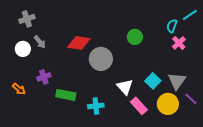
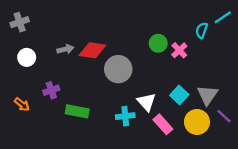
gray cross: (27, 19) -> (20, 22), moved
gray arrow: (40, 42) -> (65, 49), moved, turned -64
pink cross: (179, 43) -> (179, 50), moved
cyan cross: (96, 106) -> (125, 116), moved

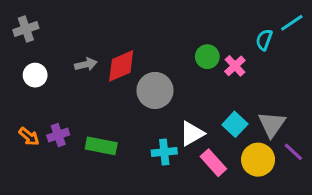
red diamond: (92, 50) -> (121, 66), turned -32
purple cross: (51, 90) -> (58, 135), moved
white triangle: (146, 102) -> (192, 134), turned 42

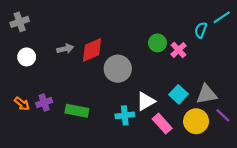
gray triangle: (272, 124) -> (207, 94), turned 45

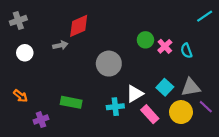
cyan semicircle: (201, 30) -> (186, 51), moved, turned -40
red diamond: (92, 50) -> (79, 26), moved
purple cross: (44, 103) -> (41, 120), moved

